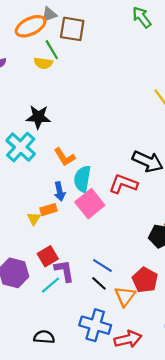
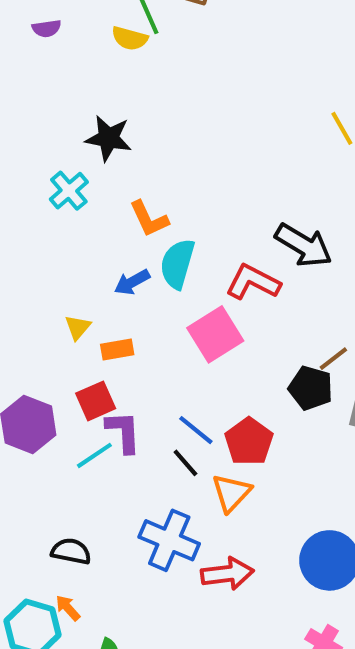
cyan cross: (21, 147) -> (69, 191), size x0.7
blue arrow: (60, 191) -> (132, 282), turned 66
pink square: (90, 204) -> (215, 334), moved
orange rectangle: (49, 210) -> (117, 349), moved
red pentagon: (145, 280) -> (249, 442), moved

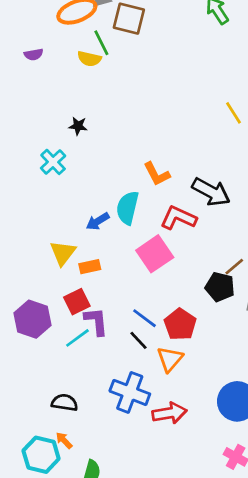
black star: (109, 138) -> (78, 126), size x0.6
orange L-shape: (149, 219) -> (157, 174), moved
yellow triangle: (78, 327) -> (63, 253), size x1.5

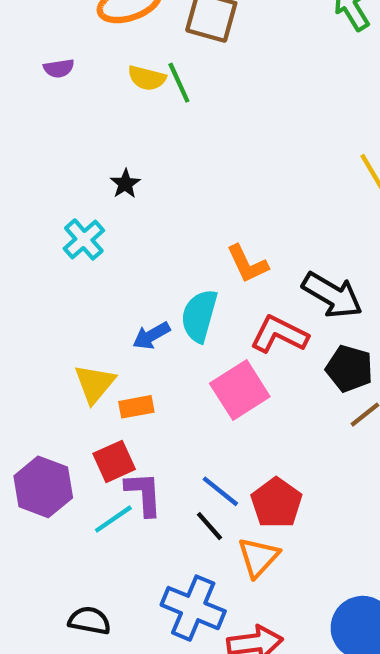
green line: (101, 43) -> (179, 83), moved
black star: (78, 126) -> (125, 184), turned 30
black pentagon: (220, 287) -> (349, 369), moved

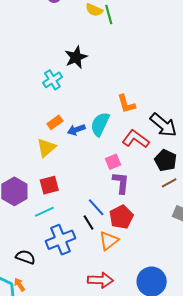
black star: (125, 184) -> (76, 57), size x1.6
pink square: (240, 390) -> (113, 162), size x0.6
orange rectangle: (136, 407) -> (55, 122), moved, turned -35
purple L-shape: (144, 494) -> (121, 183), moved
blue cross: (193, 608) -> (61, 240), moved, turned 36

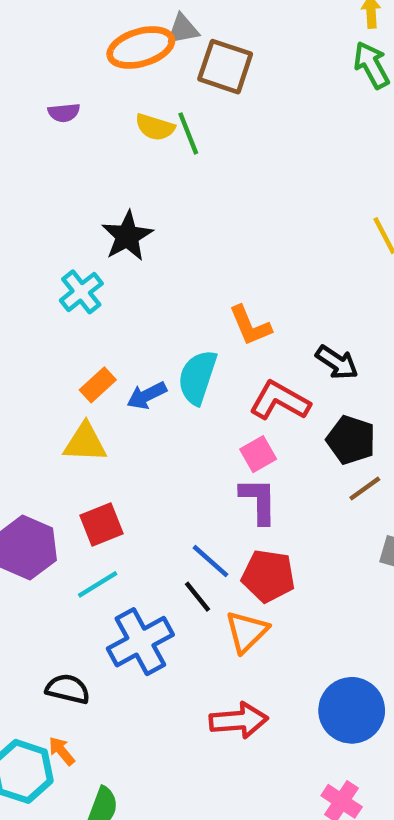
black arrow: (163, 125) -> (337, 362), size x0.7
yellow triangle: (46, 148) -> (85, 443), turned 50
pink square: (113, 162) -> (258, 454), moved
red pentagon: (121, 217) -> (268, 576), turned -30

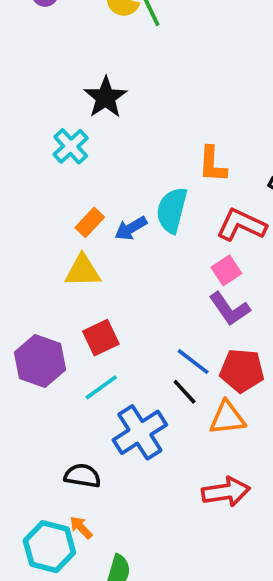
orange L-shape: (250, 326) -> (212, 164), turned 30
purple L-shape: (259, 501) -> (230, 309), turned 150
orange triangle: (247, 632) -> (227, 418), turned 42

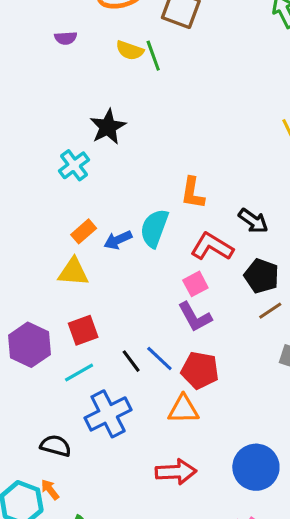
black line: (185, 392) -> (131, 361), moved

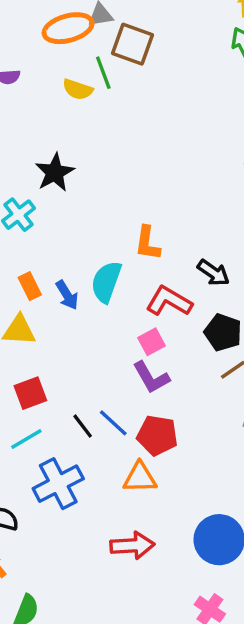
green line: (153, 56) -> (103, 73), moved
orange rectangle: (84, 231) -> (30, 286), turned -75
blue arrow: (118, 240) -> (67, 295), turned -96

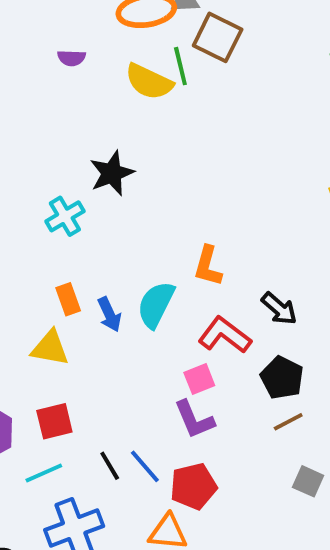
yellow semicircle: (78, 89) -> (149, 82), size x1.4
red pentagon: (157, 435) -> (193, 486), turned -30

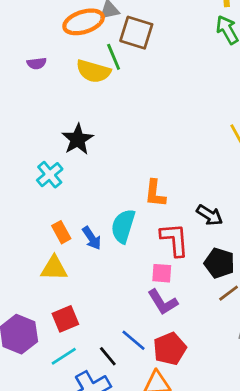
red L-shape: (225, 335) -> (175, 240), turned 57
pink square: (199, 379) -> (162, 273), turned 35
black line: (110, 466) -> (108, 356), moved

